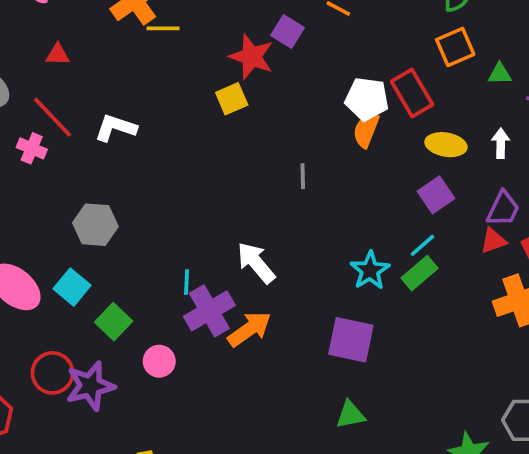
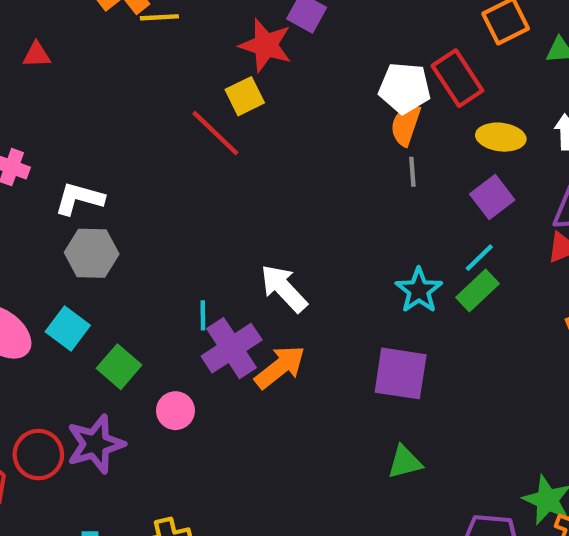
red line: (53, 117) -> (215, 133), moved
white L-shape: (116, 128) -> (79, 199), moved
gray line: (303, 176) -> (412, 172), moved
red circle: (53, 373) -> (38, 455), moved

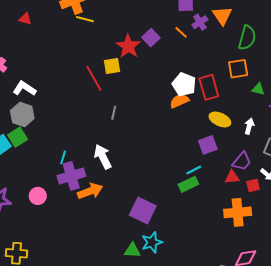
orange semicircle: (406, 125) -> (179, 101), turned 30
gray line: (412, 172) -> (114, 113), moved
cyan star: (419, 290) -> (152, 242), moved
green square: (119, 367) -> (18, 137), moved

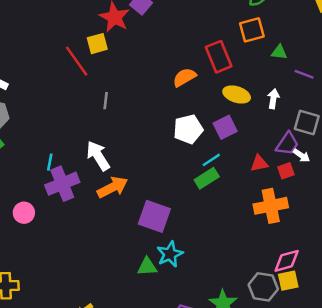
white pentagon: (184, 84) -> (188, 129), moved, turned -30
purple trapezoid: (242, 161) -> (287, 144), moved
orange arrow: (90, 191) -> (113, 187), moved

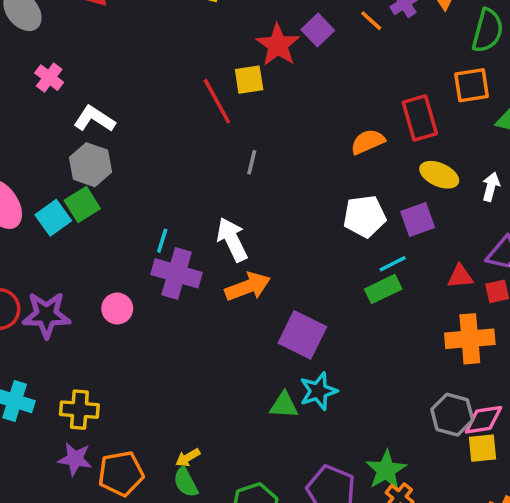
purple cross: (62, 184) -> (177, 273), turned 32
gray hexagon: (263, 287) -> (452, 415), moved

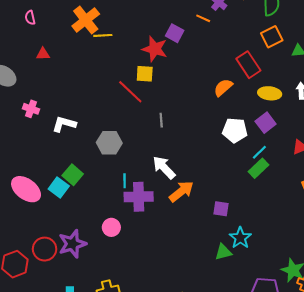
yellow square: (249, 80) -> (145, 74), turned 30
gray hexagon: (90, 165) -> (109, 143), moved
white pentagon: (365, 216) -> (235, 130), turned 30
purple square: (302, 335) -> (221, 209), size x0.6

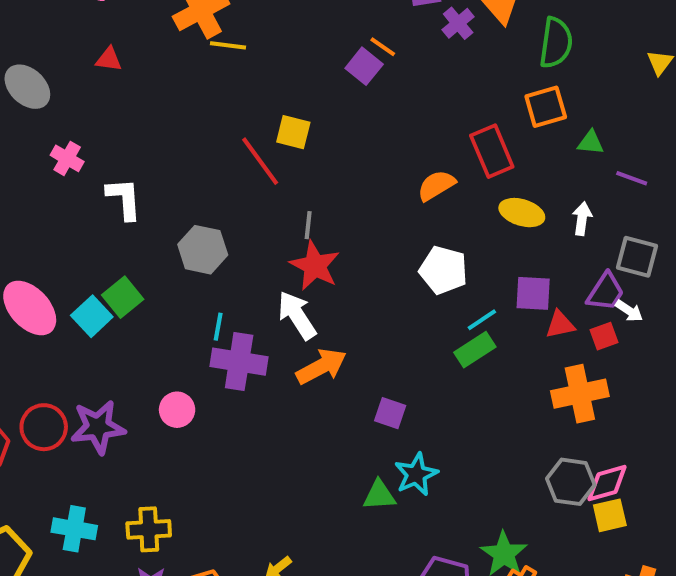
orange line: (203, 18) -> (383, 47), moved
red star: (155, 49) -> (315, 266), moved
purple square: (266, 123) -> (533, 293), moved, turned 30
white L-shape: (64, 124) -> (124, 199), turned 60

